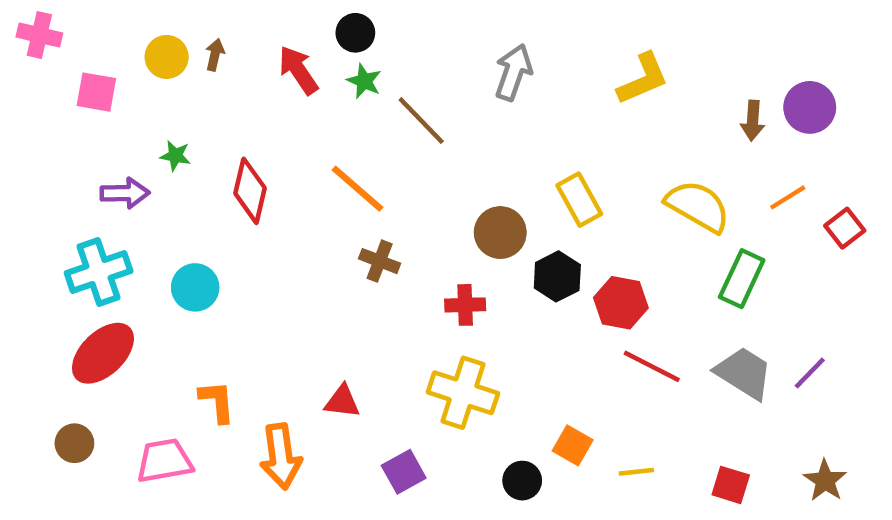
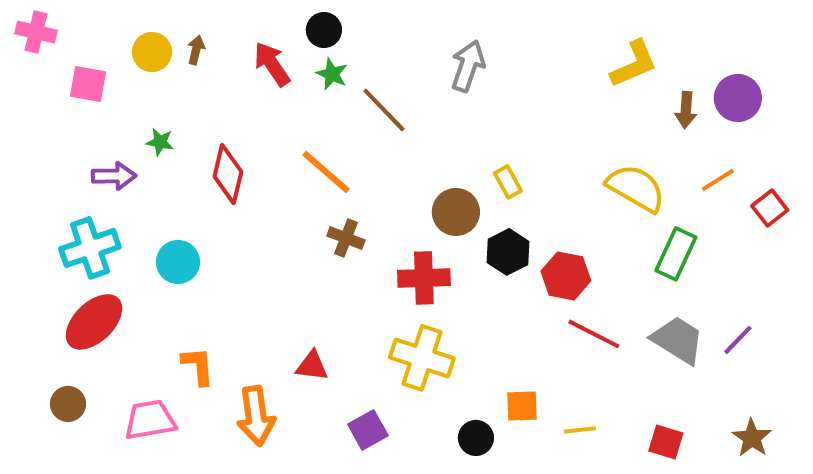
yellow L-shape: (643, 79) -> (634, 64), moved
yellow rectangle: (579, 200) -> (508, 182), moved, size x0.7
red cross: (465, 305) -> (424, 278), size x1.4
orange square: (573, 445) -> (522, 406), turned -32

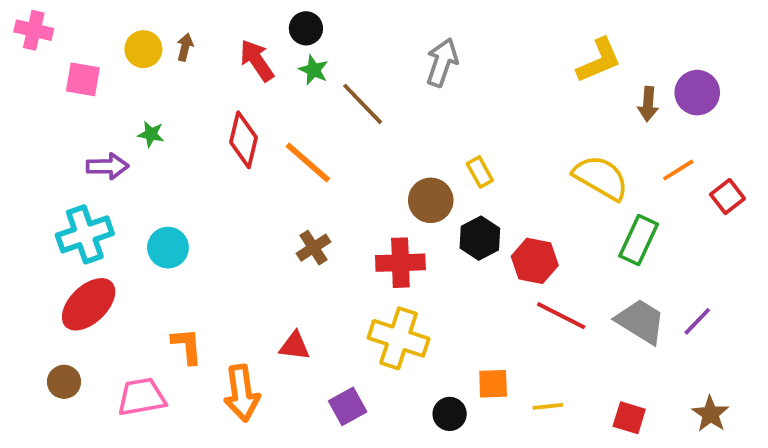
red diamond: (228, 174) -> (244, 140), moved
brown cross: (346, 238) -> (314, 248), moved, turned 36

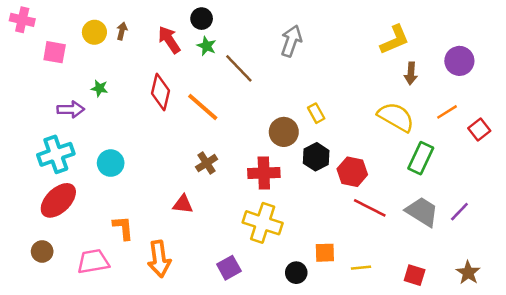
brown arrow: (648, 104) -> (411, 73), moved
red triangle: (295, 346) -> (183, 204), moved

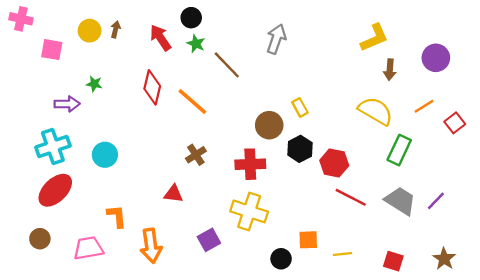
purple square: (229, 268) -> (209, 240), moved

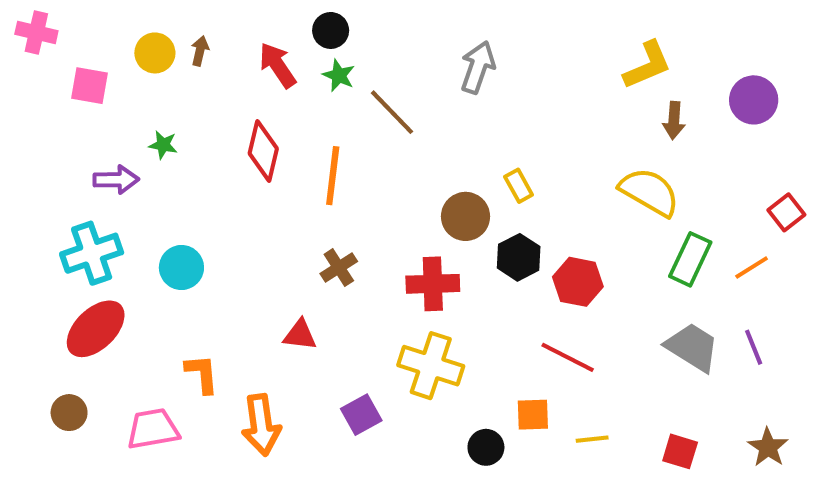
orange line: (192, 102) -> (333, 176), turned 56
orange line: (424, 106) -> (752, 268), moved
red line: (351, 197) -> (568, 357), moved
purple line: (436, 201) -> (754, 347), turned -66

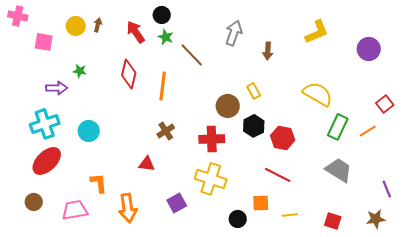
brown arrow: (674, 120) -> (268, 51), moved
purple line: (754, 347) -> (387, 189), moved
brown star: (768, 447) -> (376, 219), turned 30

